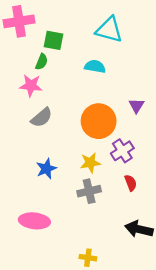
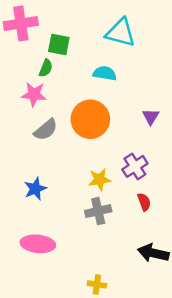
orange circle: (99, 121) -> (90, 119), moved
blue star: (46, 169) -> (35, 189), moved

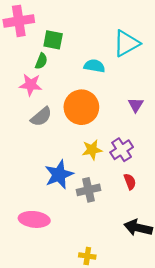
cyan triangle: (121, 33) -> (126, 43), moved, turned -44
yellow star: (100, 180) -> (92, 150), moved
blue star: (35, 189) -> (59, 175), moved, size x1.4

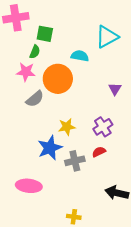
orange circle: (81, 107) -> (58, 79), moved
yellow star: (92, 150) -> (67, 127), moved
red semicircle: (130, 182) -> (99, 152), moved, turned -96

